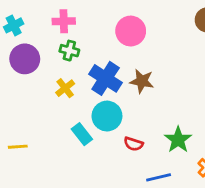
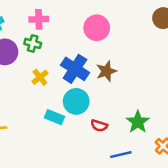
green cross: (69, 51) -> (33, 43), moved
brown star: (142, 81) -> (106, 71), turned -30
cyan rectangle: (82, 134) -> (54, 117), turned -30

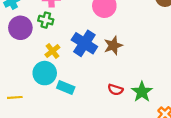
cyan circle: (76, 101) -> (45, 73), moved
red semicircle: (99, 126) -> (115, 90), moved

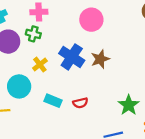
cyan circle: (45, 73) -> (19, 86), moved
red semicircle: (115, 90) -> (80, 103), moved, turned -32

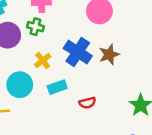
cyan rectangle: (53, 101) -> (57, 87), moved, turned -42

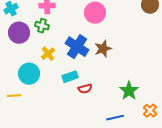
cyan rectangle: (57, 87) -> (70, 77), moved

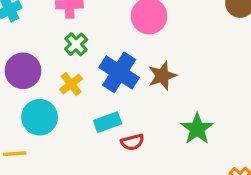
green cross: (42, 26) -> (76, 44), moved, turned 32
purple circle: (19, 33) -> (23, 71), moved
green star: (129, 91) -> (197, 129), moved

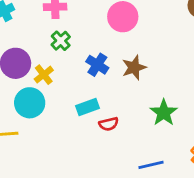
blue cross: (119, 72) -> (97, 65), size x0.7
yellow cross: (71, 84) -> (44, 75), moved

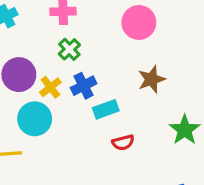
blue cross: (97, 65) -> (84, 86), moved, turned 30
cyan rectangle: (87, 107) -> (106, 109), moved

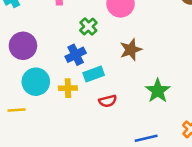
green cross: (69, 49) -> (88, 27), moved
yellow cross: (50, 87) -> (68, 88), moved, turned 36

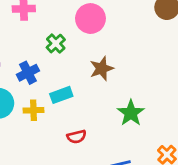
blue cross: (76, 55) -> (28, 73), moved
red semicircle: (108, 101) -> (77, 137), moved

